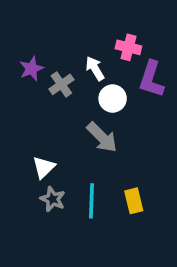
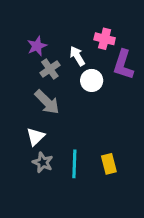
purple star: (31, 69) -> (37, 46), moved
gray arrow: (102, 137) -> (47, 102), moved

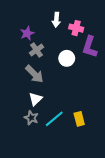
white arrow: (77, 56) -> (56, 20), moved, turned -144
white triangle: (36, 137) -> (35, 99), moved
cyan line: (74, 164) -> (54, 119), turned 48

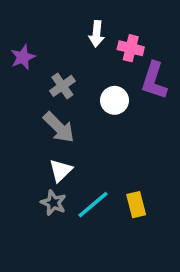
purple star: (27, 33) -> (23, 57), moved

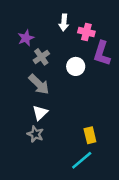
purple star: (23, 57) -> (26, 38), moved
cyan line: (93, 205) -> (82, 160), moved

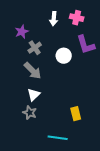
pink cross: (86, 32) -> (77, 18), moved
purple L-shape: (102, 53) -> (86, 45), turned -35
cyan line: (82, 160) -> (58, 138), moved, turned 48

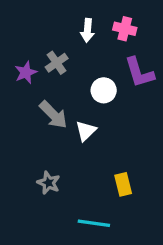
purple star: (22, 32) -> (26, 73), moved
gray cross: (35, 48) -> (57, 63), moved
white triangle: (34, 95) -> (86, 131), moved

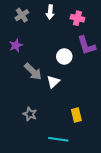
white arrow: (87, 30) -> (50, 12), moved
gray cross: (57, 63) -> (22, 15), moved

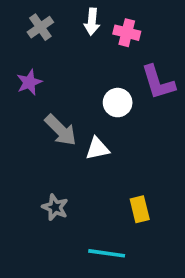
pink cross: (77, 18) -> (127, 33), moved
white triangle: (53, 82) -> (97, 149), turned 32

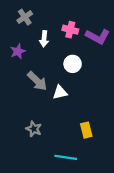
white arrow: (92, 22) -> (44, 39), moved
pink cross: (127, 33) -> (70, 30), moved
purple L-shape: (158, 82) -> (98, 36), moved, turned -45

